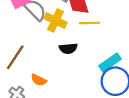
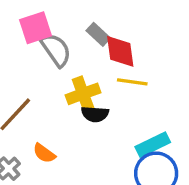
yellow cross: (55, 20) -> (83, 94), moved, turned 35

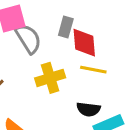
gray rectangle: (98, 34) -> (66, 27), turned 60
black semicircle: (95, 114) -> (88, 109), moved

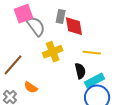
yellow line: (93, 70) -> (92, 53), moved
black semicircle: (88, 109) -> (80, 71), turned -105

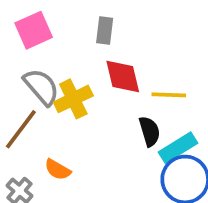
gray semicircle: (36, 26) -> (41, 87), moved
red diamond: (74, 26) -> (123, 77), moved
yellow cross: (53, 52) -> (73, 99), moved

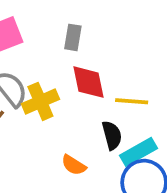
orange semicircle: (58, 170) -> (74, 165), moved

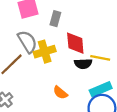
gray rectangle: (73, 37) -> (55, 19), moved
black semicircle: (112, 135) -> (83, 64), moved, turned 96

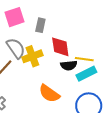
cyan rectangle: (101, 89) -> (86, 74), moved
orange semicircle: (60, 93) -> (49, 93), size x1.5

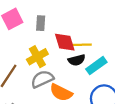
gray semicircle: (16, 48) -> (42, 79), moved, turned -70
yellow line: (84, 59) -> (82, 45), moved

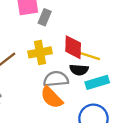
gray rectangle: (41, 23) -> (45, 17), moved
gray semicircle: (42, 79) -> (56, 79), moved

